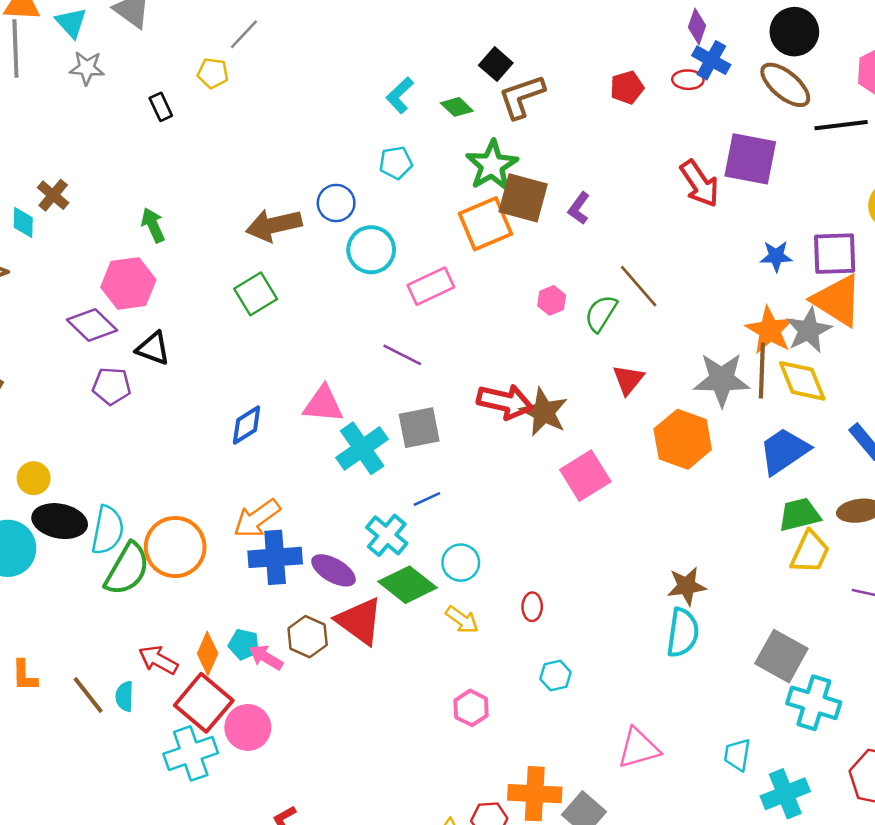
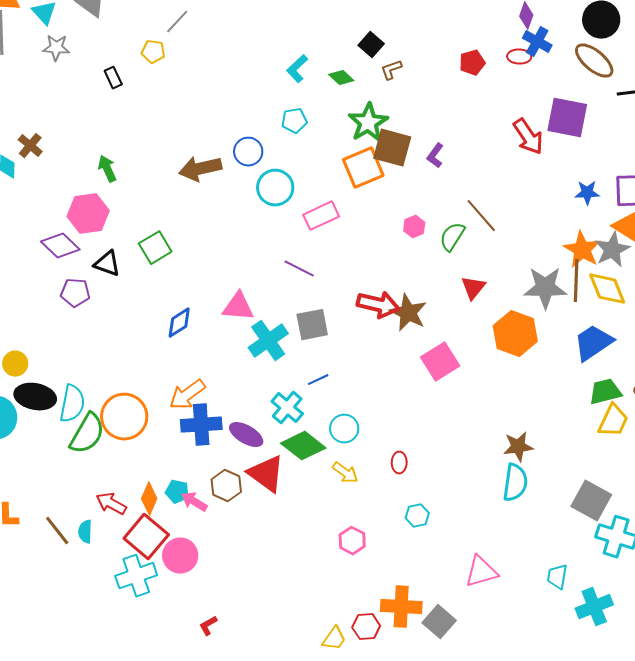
brown L-shape: (522, 97) -> (391, 70), size x0.6
green square: (256, 294) -> (155, 248), moved

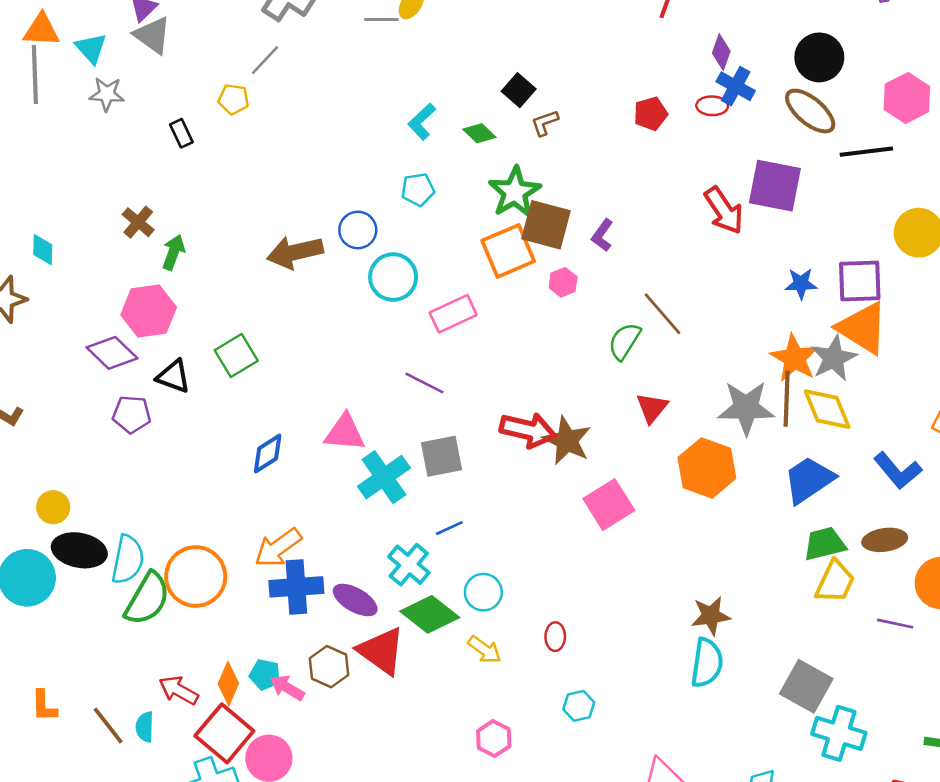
brown cross: (30, 146) -> (138, 222), moved
green arrow: (107, 169) -> (173, 252), turned 44
pink hexagon: (414, 227) -> (563, 282), moved

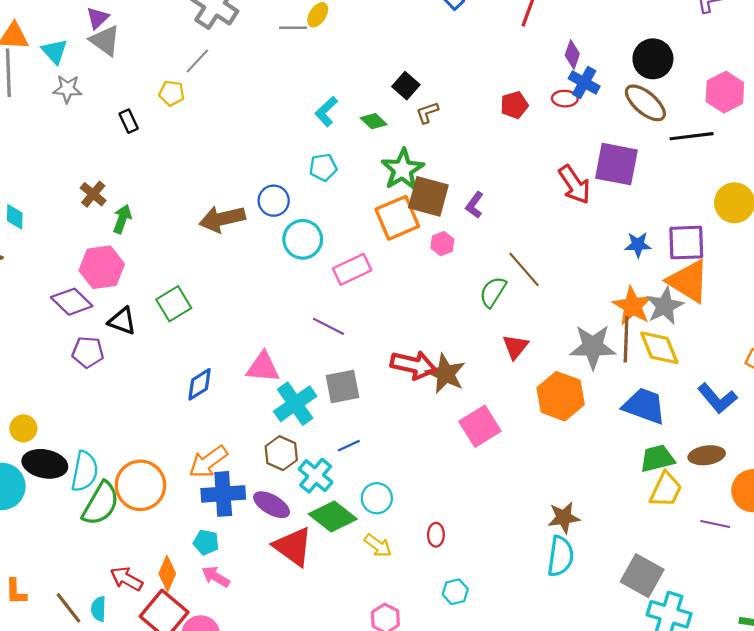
blue trapezoid: (809, 480) -> (644, 406), turned 54
brown hexagon: (329, 667) -> (281, 453), moved
cyan pentagon: (265, 675) -> (206, 542), moved

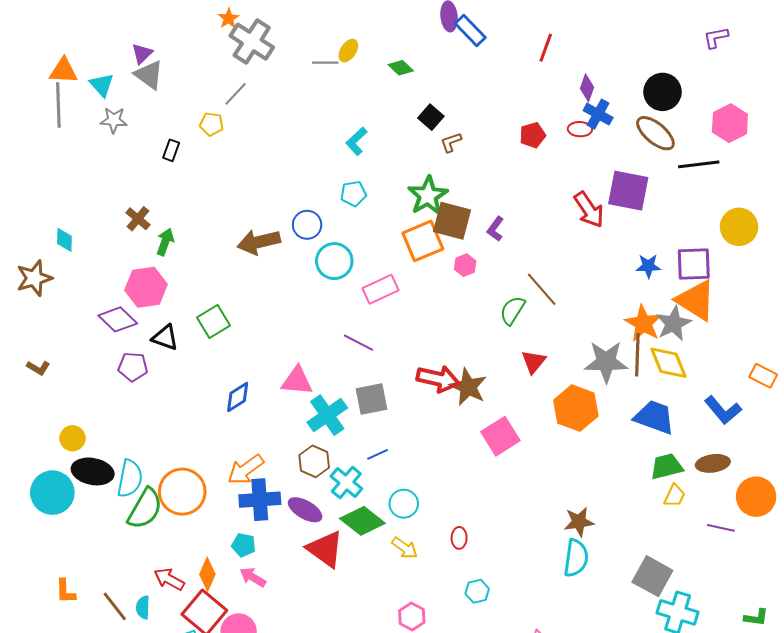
black rectangle: (129, 121) -> (171, 150), turned 45
green diamond: (374, 121) -> (401, 68), moved
yellow trapezoid: (666, 490) -> (675, 496), size x0.7

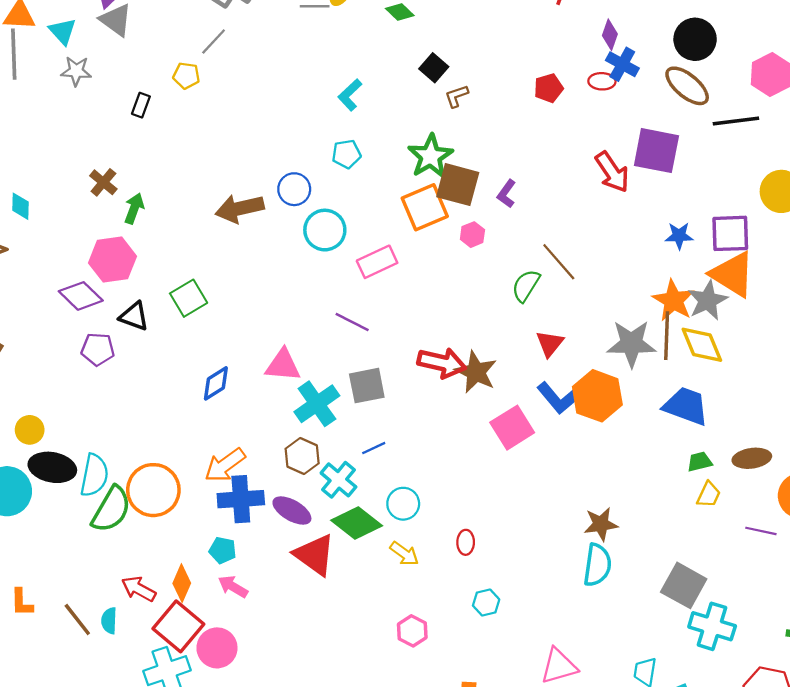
blue L-shape: (723, 410) -> (558, 398), moved
green trapezoid: (667, 466) -> (700, 462), size x0.7

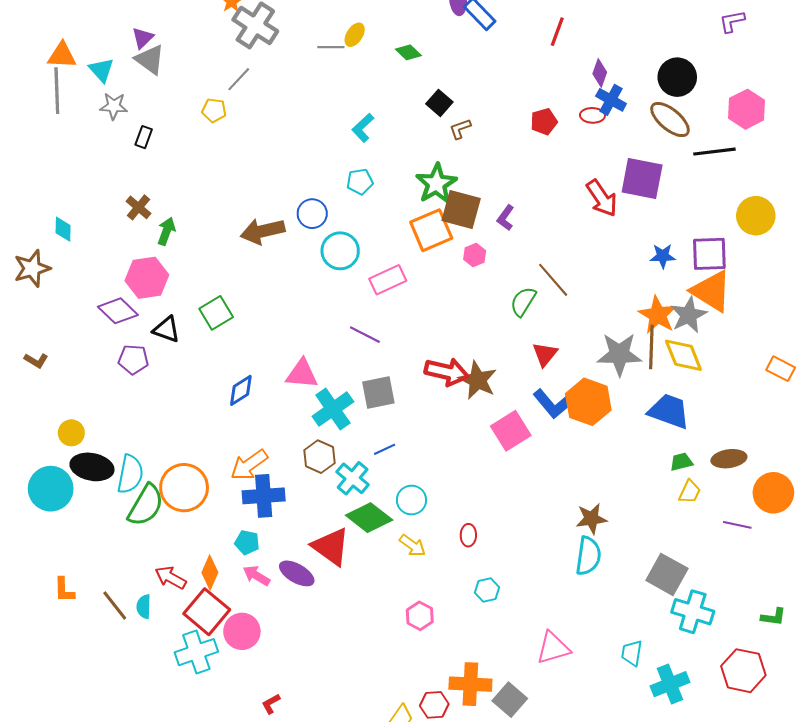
black rectangle: (141, 105) -> (144, 137), moved
purple ellipse: (292, 510) -> (297, 573), moved

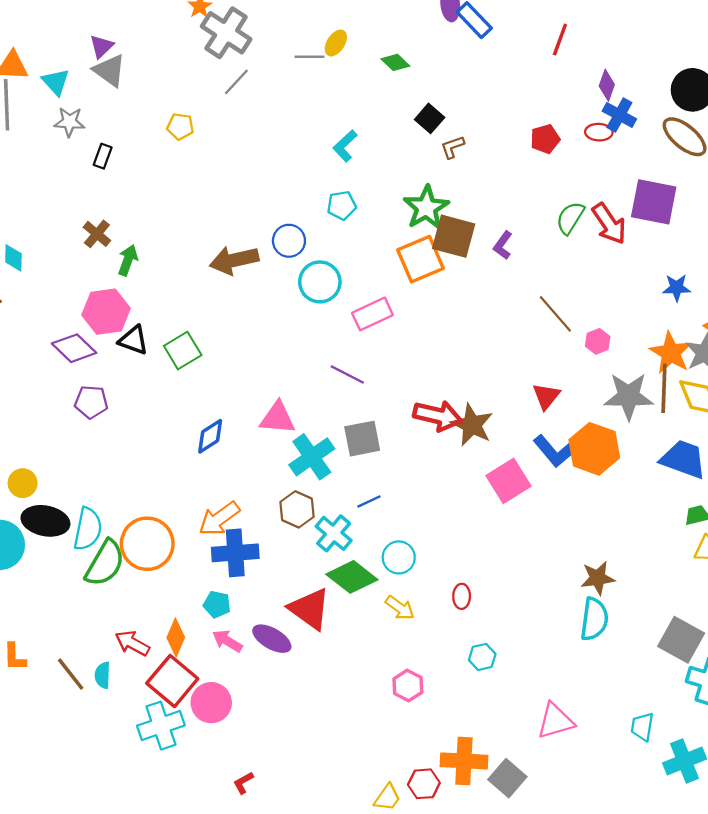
gray line: (239, 79) -> (236, 82), moved
pink hexagon: (475, 255) -> (598, 341), moved
green semicircle: (523, 302) -> (570, 218), moved
black triangle: (166, 329) -> (133, 340), moved

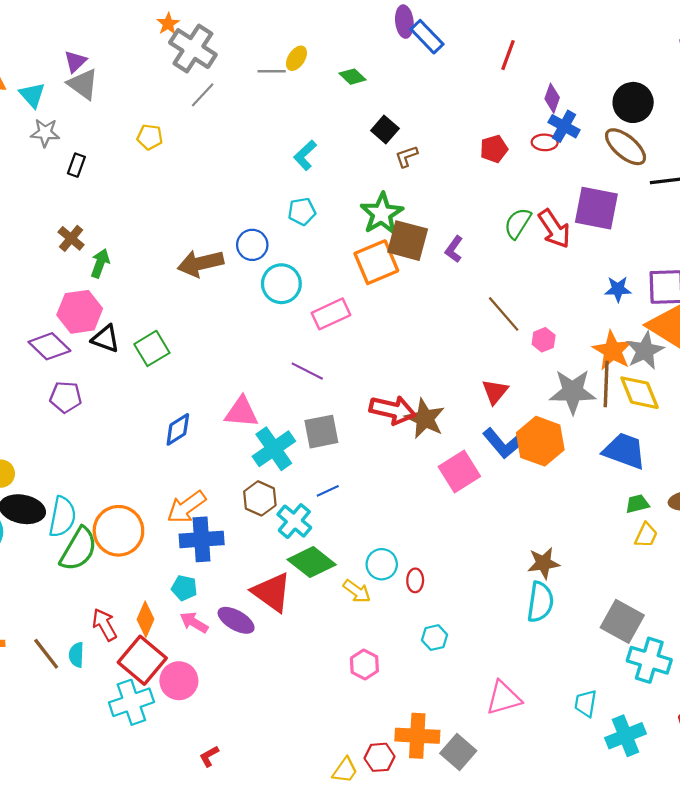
cyan circle: (399, 557) -> (382, 564), moved
red arrow: (132, 643) -> (104, 625), turned 32

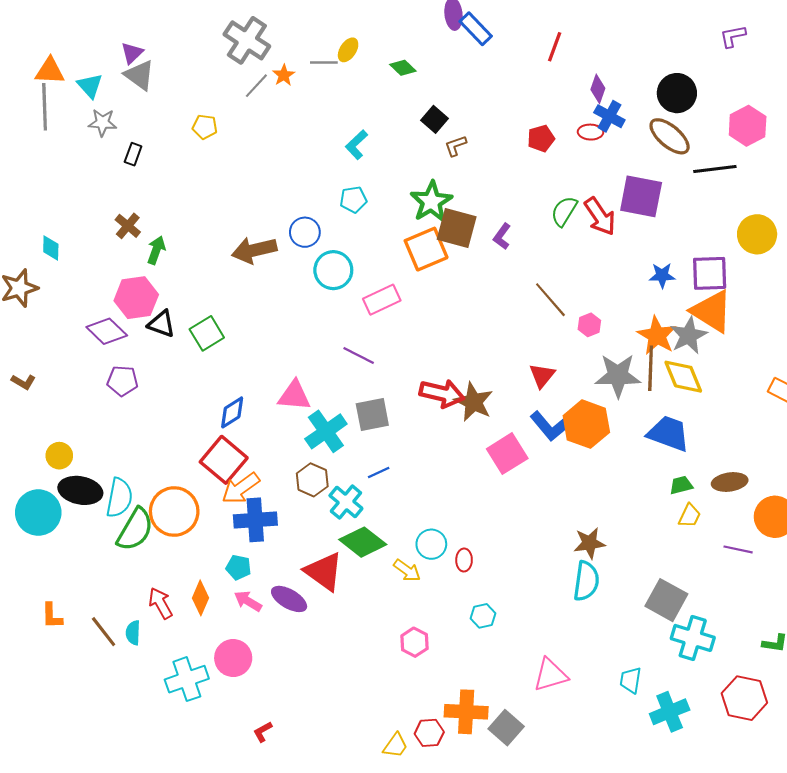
orange star: (168, 24) -> (284, 75), moved
red square: (142, 660) -> (224, 460), moved

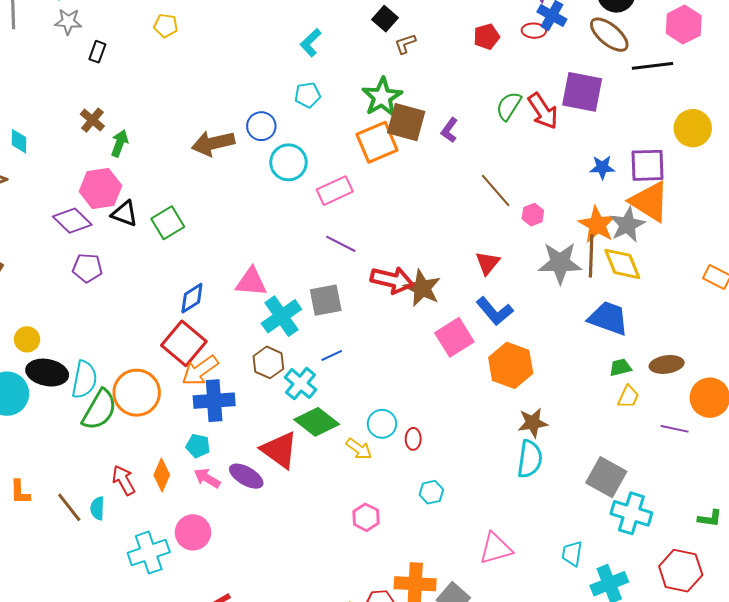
purple line: (359, 356) -> (341, 244), moved
orange hexagon: (586, 424) -> (511, 365), moved

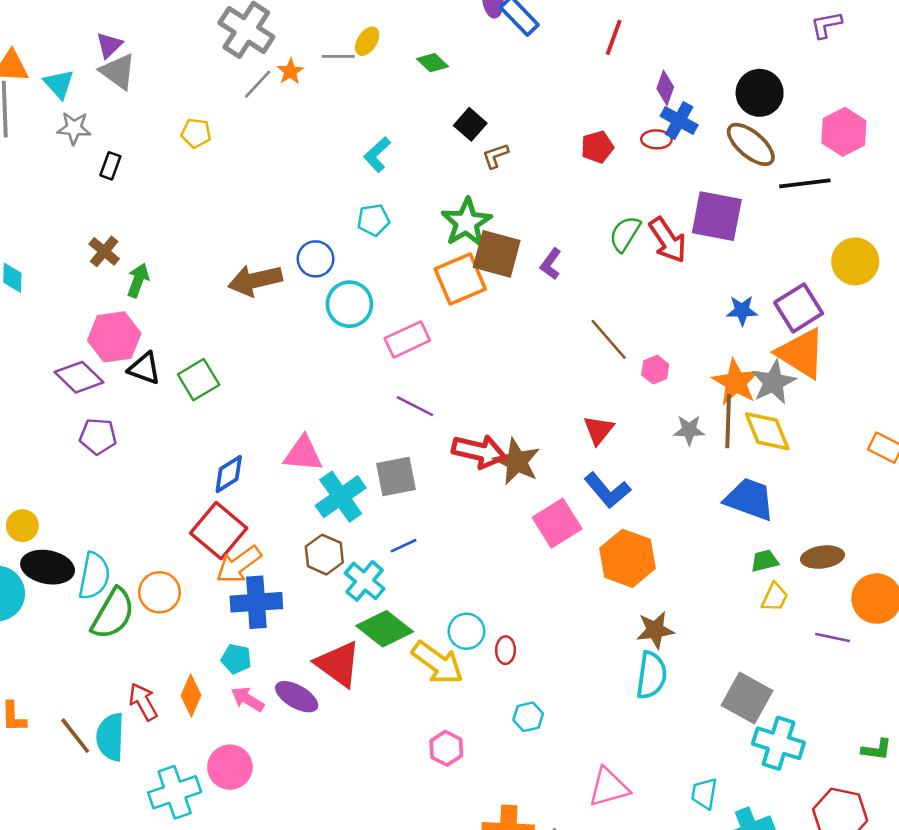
purple square: (647, 165) -> (799, 308), turned -30
gray star: (560, 263) -> (689, 430), size x0.6
orange circle: (137, 393) -> (160, 592), size x0.7
yellow arrow: (359, 449) -> (438, 663), size x1.6
cyan semicircle: (97, 508) -> (110, 737), size x1.6

